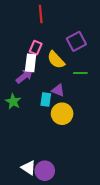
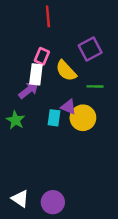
yellow circle: (62, 114) -> (83, 118), moved
white triangle: (28, 168) -> (20, 199), moved

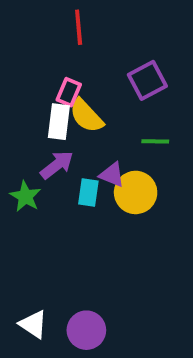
yellow semicircle: (66, 71) -> (86, 116), moved
purple arrow: (29, 90) -> (57, 165), moved

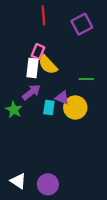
purple square: (147, 80) -> (82, 24), moved

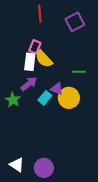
cyan rectangle: (49, 108) -> (45, 98), turned 32

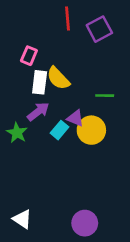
red line: (40, 14) -> (67, 18), moved
pink rectangle: (35, 47) -> (29, 56), moved
purple circle: (44, 168) -> (85, 223), moved

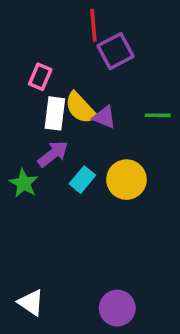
purple square: (99, 29) -> (115, 51), moved
green line: (105, 96) -> (158, 115), moved
purple triangle: (75, 118) -> (104, 117), moved

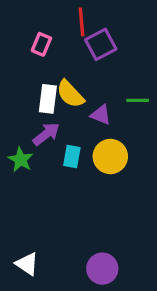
pink rectangle: (40, 77) -> (41, 44), moved
purple triangle: (104, 117) -> (101, 115), moved
cyan rectangle: (82, 180) -> (72, 156), turned -30

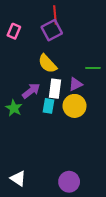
pink rectangle: (41, 44) -> (14, 31), moved
purple square: (101, 44) -> (52, 30), moved
white rectangle: (48, 99) -> (55, 89), moved
purple triangle: (101, 115) -> (76, 84), moved, turned -48

